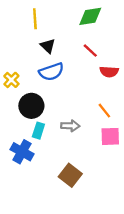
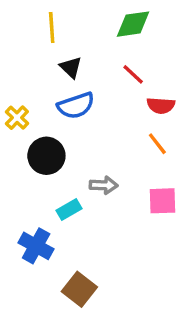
orange line: (104, 111) -> (157, 144), moved
cyan rectangle: (38, 131) -> (69, 209), moved, turned 42
blue cross: (22, 152) -> (36, 246), moved
brown square: (70, 175) -> (79, 289), moved

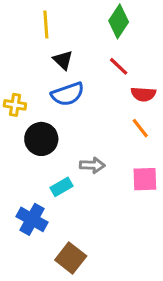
green diamond: (133, 24) -> (119, 21), turned -48
yellow cross: (17, 118) -> (15, 105), turned -35

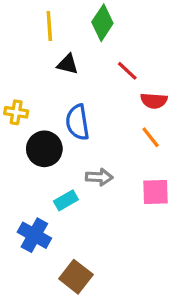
green diamond: (119, 21) -> (102, 23), moved
black triangle: (63, 60) -> (68, 64), turned -30
blue semicircle: (68, 94) -> (78, 122), moved, turned 100

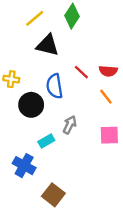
yellow line: (49, 26) -> (35, 18), turned 54
black triangle: (68, 64) -> (47, 45), size x1.5
red line: (127, 71) -> (81, 72), moved
gray arrow: (99, 177) -> (70, 125), turned -66

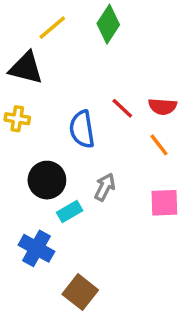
black triangle: (47, 45) -> (26, 68), moved
black circle: (31, 105) -> (47, 180), moved

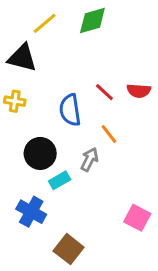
green diamond: (108, 24) -> (92, 20), turned 40
orange line: (159, 145) -> (109, 134), moved
pink square: (164, 203) -> (137, 218), moved, turned 30

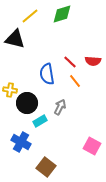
yellow cross: (15, 101) -> (10, 90), moved
orange line: (109, 134) -> (75, 81), moved

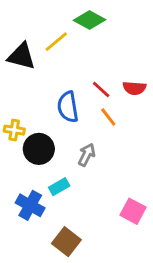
green diamond: (62, 14) -> (90, 20), turned 45
yellow line: (30, 16) -> (56, 42), moved
cyan rectangle: (40, 121) -> (59, 187), moved

